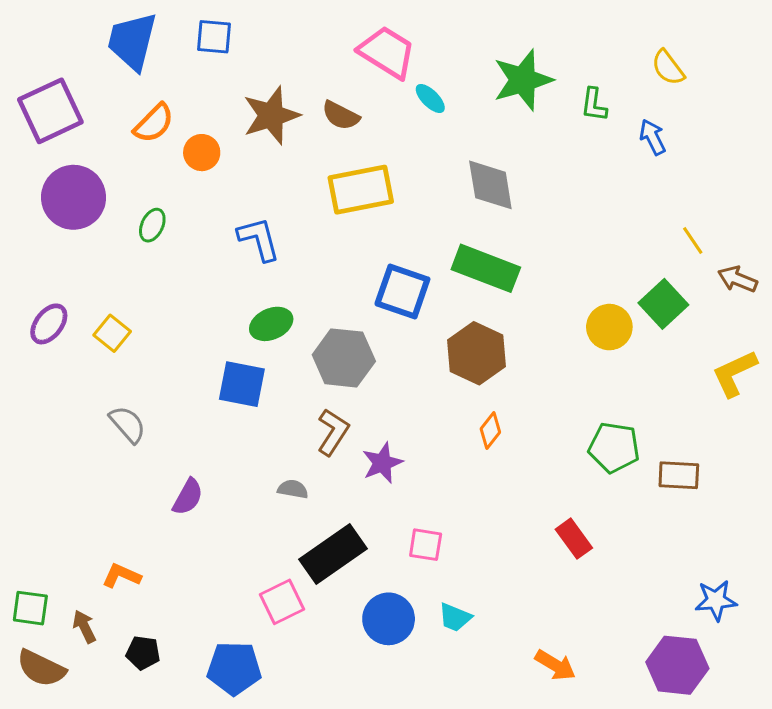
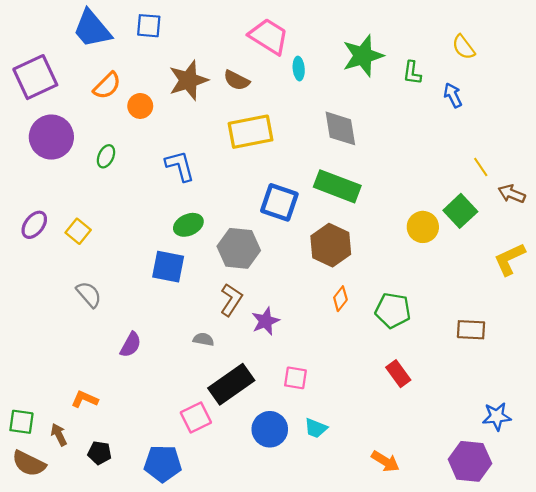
blue trapezoid: (132, 41) -> (92, 29), turned -54
cyan ellipse: (430, 98) -> (299, 69), turned 40
green pentagon: (614, 447) -> (393, 310), moved

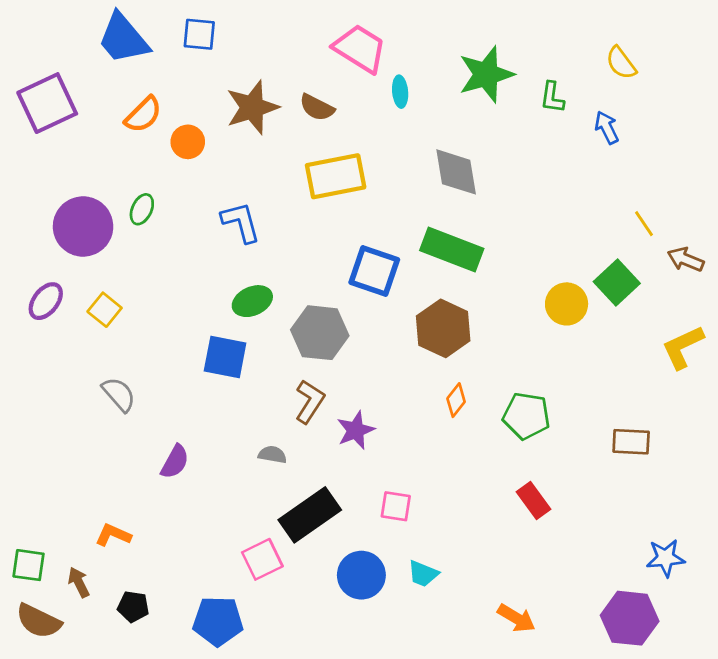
purple circle: (51, 137) -> (83, 226), moved

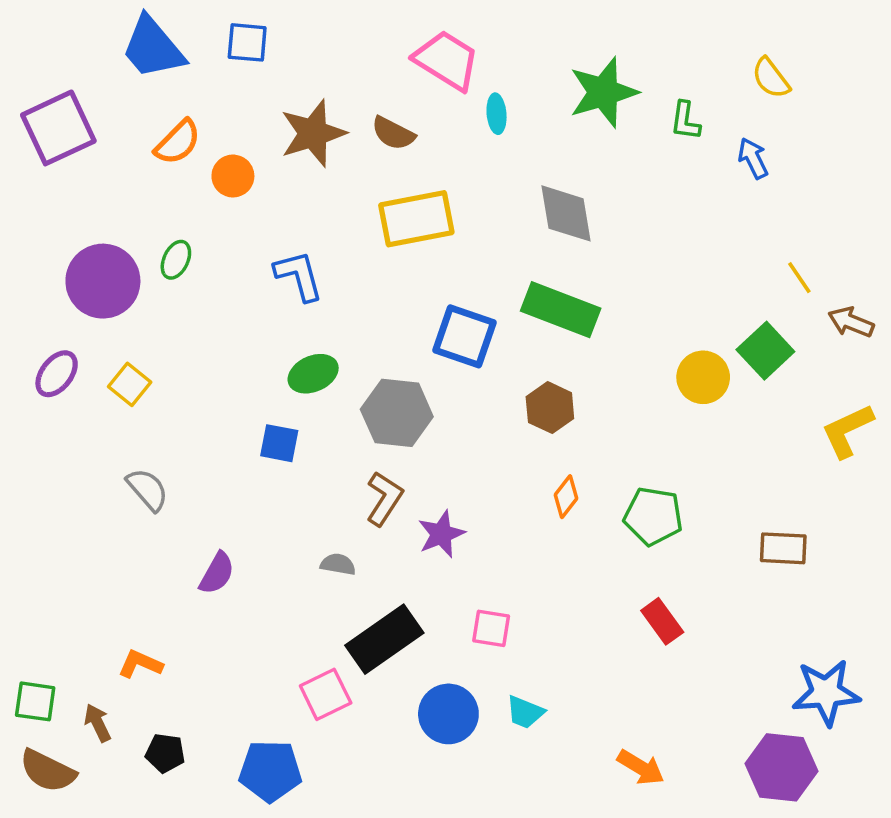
brown hexagon: (443, 328) -> (550, 408), size x0.7
blue square: (225, 357) -> (279, 443), size x0.7
blue star: (666, 558) -> (826, 693), size x1.4

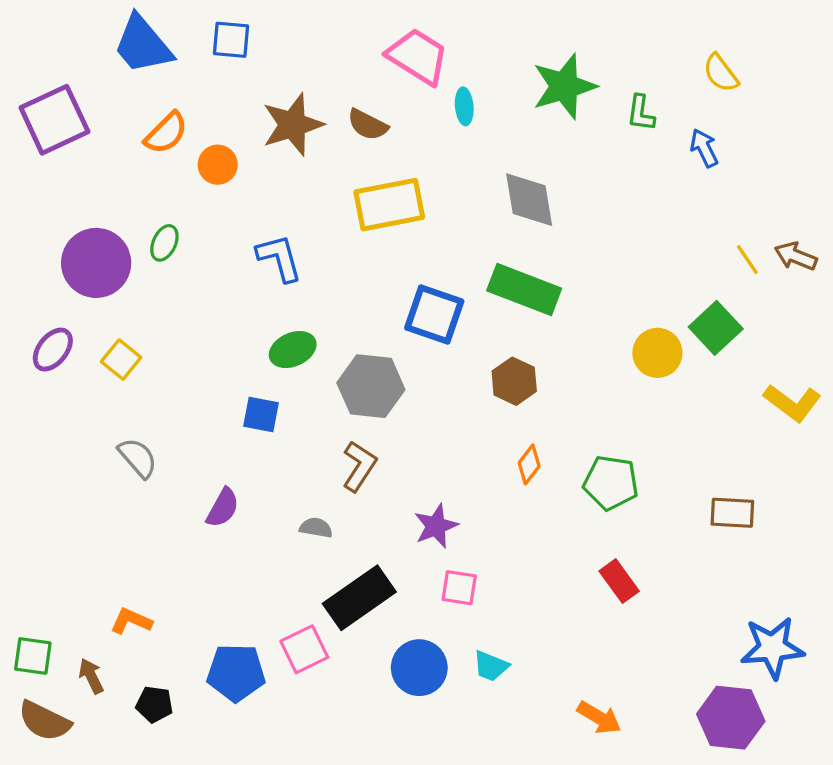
brown arrow: (851, 322) -> (796, 256), moved
yellow L-shape: (847, 431) -> (792, 403), turned -118
purple star: (441, 534) -> (436, 526), moved
purple semicircle: (217, 573) -> (223, 508), moved
blue pentagon: (270, 771) -> (236, 673), moved

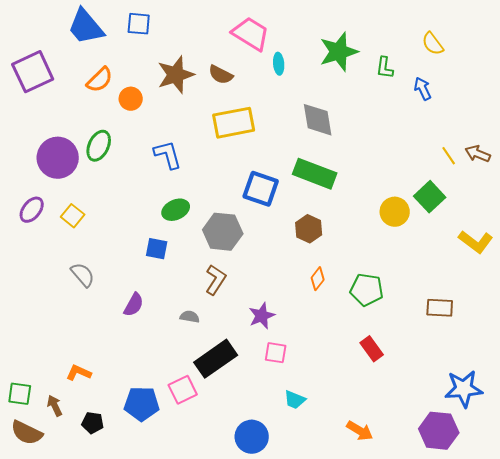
green ellipse: (164, 243) -> (99, 146), size x1.4
blue circle: (419, 668) -> (252, 437), moved

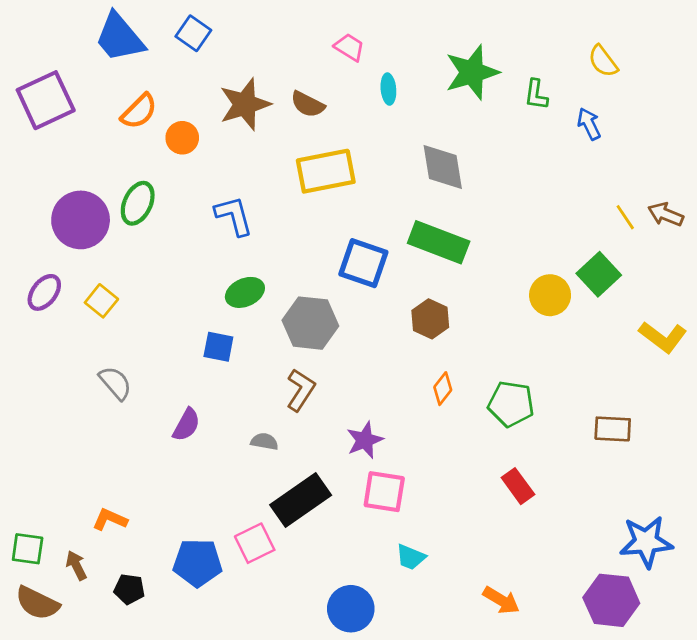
blue square: (139, 24) -> (193, 33), turned 30
pink trapezoid: (251, 34) -> (349, 47), size x0.6
pink square: (276, 353) -> (384, 492), size x1.4

